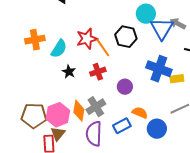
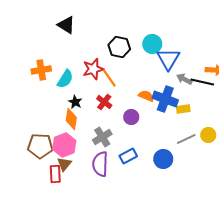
gray arrow: (178, 24) -> (184, 79), moved
black hexagon: (126, 37) -> (119, 47), moved
red cross: (98, 72) -> (104, 102), turned -35
orange diamond: (79, 111) -> (71, 119), moved
orange semicircle: (140, 113) -> (146, 96), moved

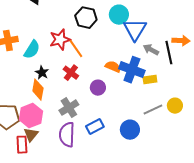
black line: (202, 82) -> (169, 53), turned 65

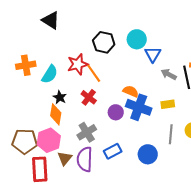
blue triangle: (135, 30) -> (153, 54), size x0.7
blue cross: (132, 70) -> (139, 107), moved
gray line: (153, 110) -> (171, 134), turned -60
brown triangle: (31, 135) -> (65, 158), moved
red rectangle: (22, 145) -> (40, 169), size x1.4

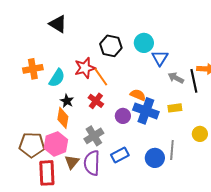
gray line: (171, 134) -> (172, 150), moved

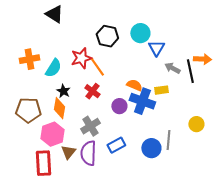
yellow rectangle: (175, 108) -> (161, 90), moved
brown pentagon: (32, 145) -> (28, 110), moved

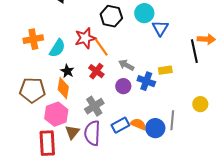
gray arrow: (172, 68) -> (126, 65), moved
orange semicircle: (134, 85) -> (138, 124), moved
blue cross: (142, 101) -> (146, 81), size x0.7

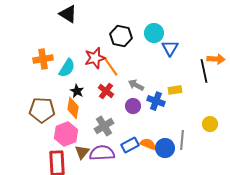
purple semicircle: (92, 133) -> (102, 153), turned 85

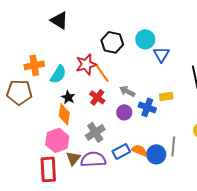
brown pentagon: (42, 110) -> (19, 92), moved

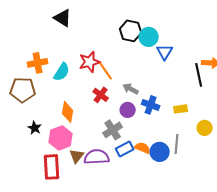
black hexagon: (112, 42) -> (131, 31), moved
yellow rectangle: (166, 96) -> (181, 109), moved
black star: (68, 97) -> (35, 128), moved
gray cross: (95, 132) -> (113, 130), moved

